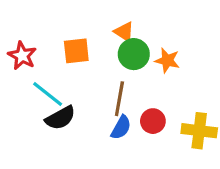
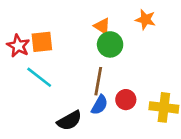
orange square: (76, 51) -> (42, 42), moved
orange star: (167, 60) -> (145, 20), moved
black semicircle: (60, 118) -> (69, 121), moved

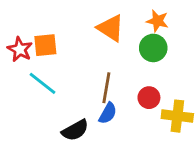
orange triangle: (102, 26) -> (111, 28), size x1.5
green circle: (110, 44) -> (153, 48), moved
red circle: (126, 100) -> (149, 98), moved

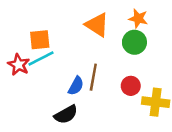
red star: (20, 49) -> (19, 65), moved
cyan line: (43, 83) -> (41, 58), moved, turned -65
blue semicircle: (108, 113) -> (76, 86), moved

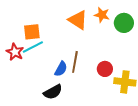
orange star: (138, 19) -> (102, 15), moved
green circle: (134, 42) -> (124, 23), moved

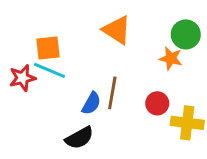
orange star: (102, 15) -> (171, 58), moved
cyan line: (33, 47) -> (49, 70), turned 50
red star: (15, 52) -> (22, 78), turned 30

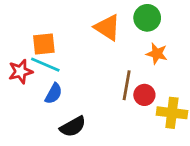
green circle: (186, 34) -> (147, 18), moved
brown line: (112, 93) -> (127, 85), moved
blue semicircle: (91, 103) -> (54, 94), moved

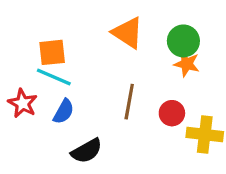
green circle: (147, 18) -> (183, 41), moved
red star: (21, 72) -> (23, 103), moved, turned -30
brown line: (127, 85) -> (129, 102), moved

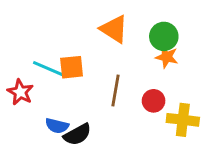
orange square: (52, 52) -> (72, 67), moved
blue semicircle: (64, 112) -> (57, 126), moved, turned 75

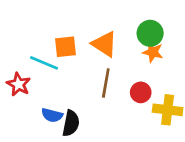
orange triangle: (114, 29) -> (104, 44), moved
orange square: (72, 67) -> (66, 47), moved
black semicircle: (77, 134) -> (71, 123), turned -50

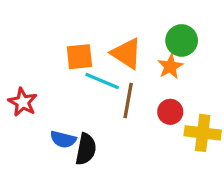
orange star: (153, 52) -> (170, 66), moved, turned 30
cyan line: (44, 63) -> (102, 81), moved

